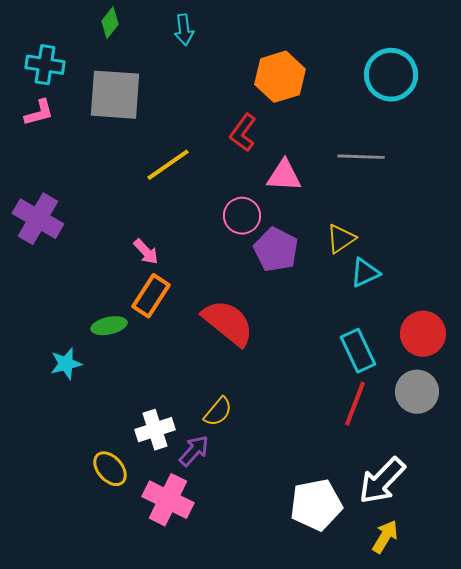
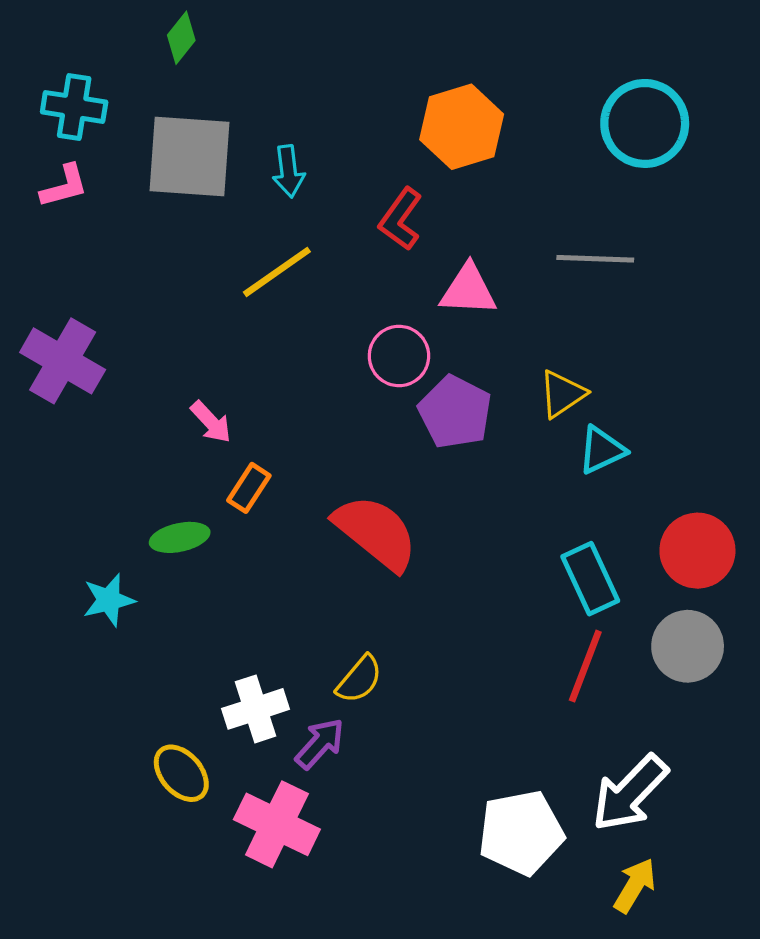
cyan arrow: (184, 30) -> (288, 171), moved
pink arrow: (146, 252) -> (211, 422), moved
orange rectangle: (151, 296) -> (249, 488), size x0.7

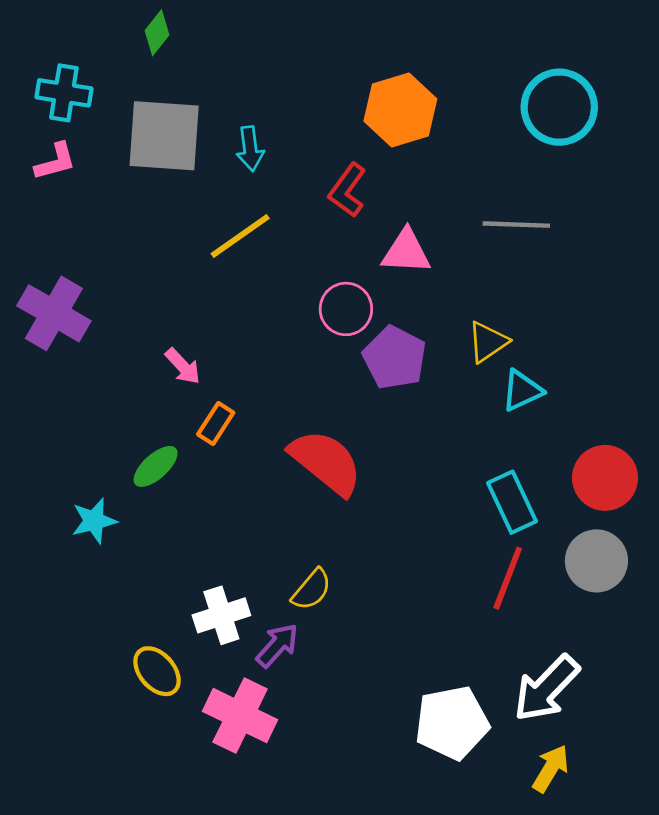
green ellipse: (180, 537) -> (156, 466), turned -30

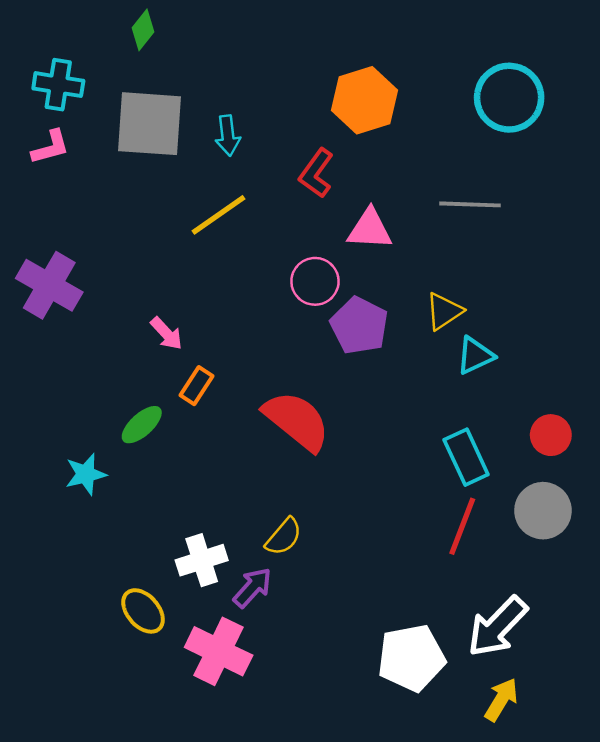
red circle: (605, 478) -> (551, 435), size x0.7

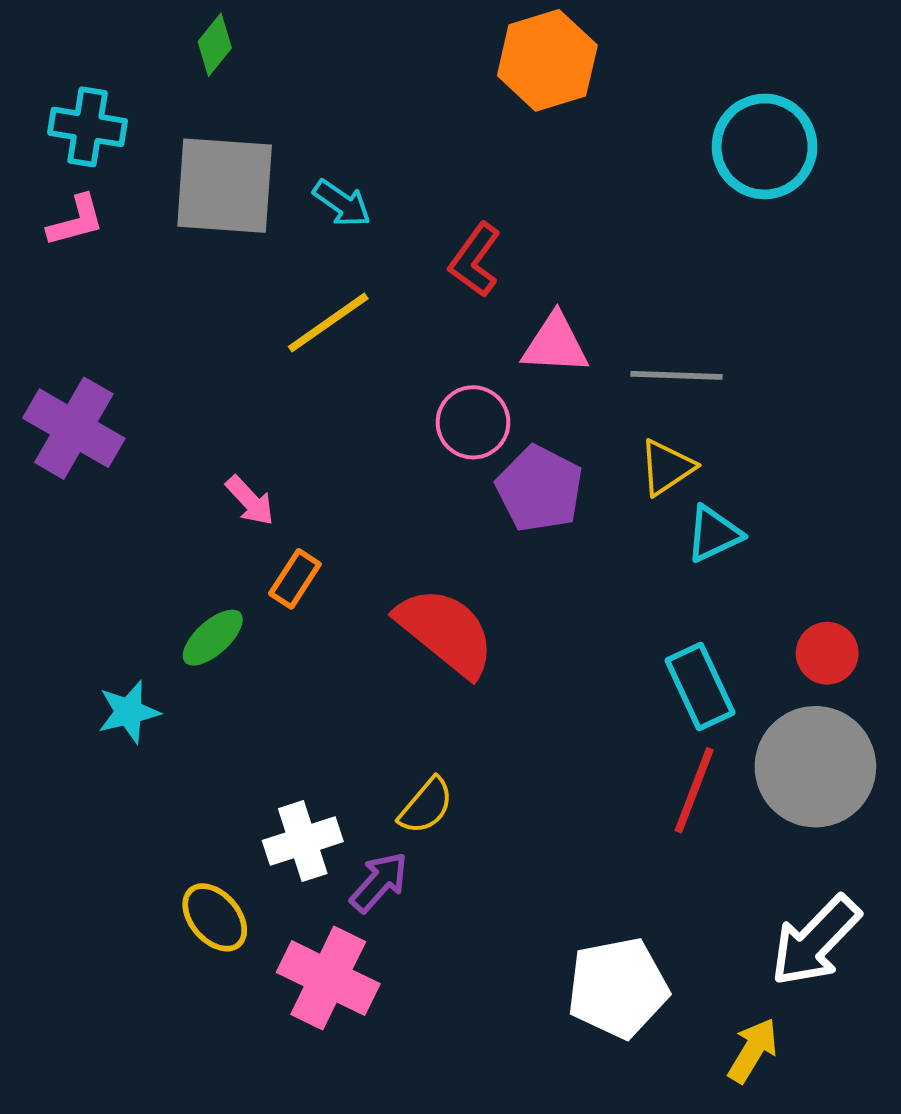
orange hexagon: (364, 100) -> (547, 60), moved
cyan arrow: (228, 135) -> (342, 203), turned -48
gray line: (470, 204) -> (676, 375), moved
gray circle: (543, 511) -> (815, 767), size x1.4
white arrow: (497, 627) -> (815, 941), moved

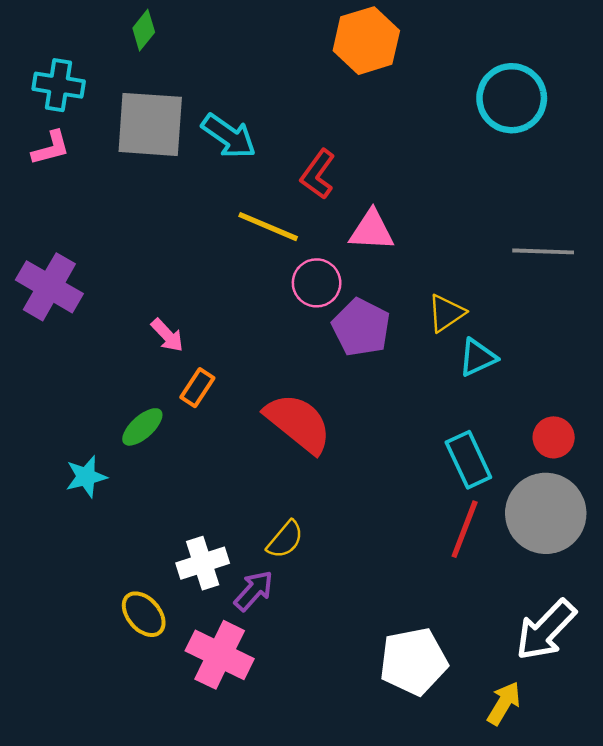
cyan arrow: (342, 203) -> (229, 136), size x1.4
yellow line: (328, 323) -> (268, 227), moved, turned 58
gray line: (676, 375) -> (543, 251), moved

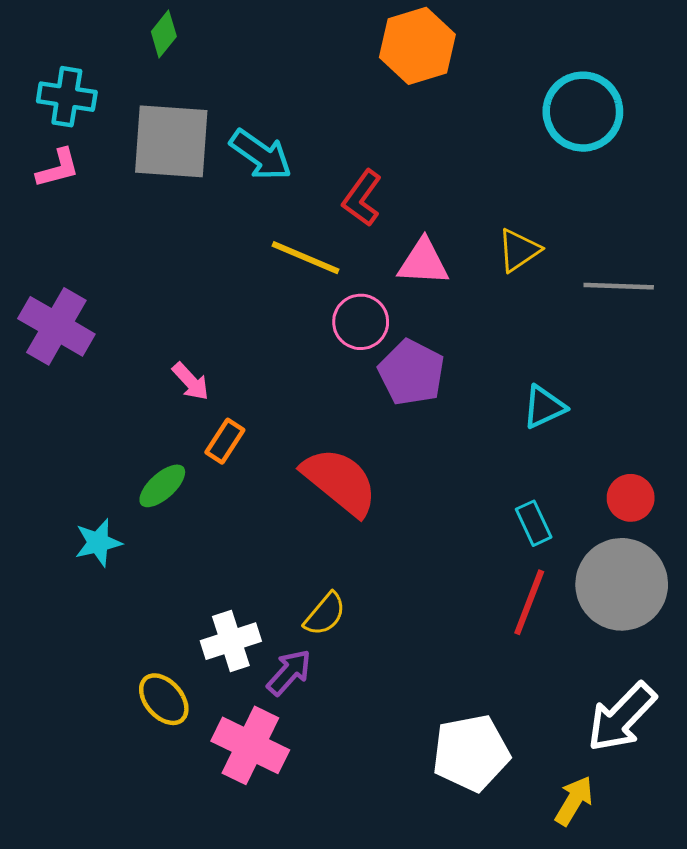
yellow triangle: (446, 313) -> (519, 250), moved
cyan rectangle: (468, 460) -> (534, 523), size x0.7

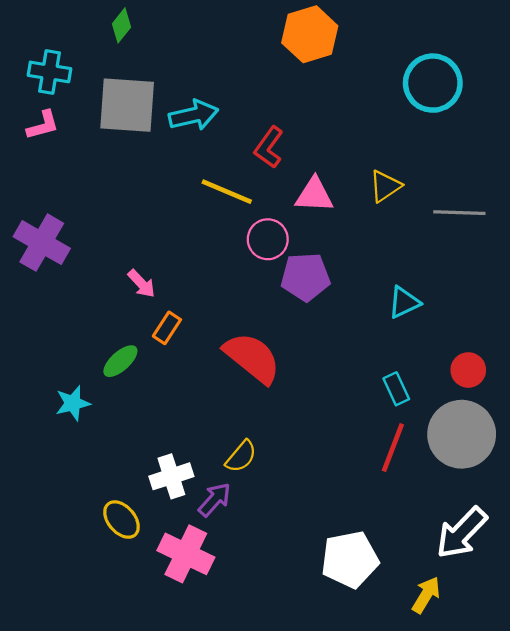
cyan arrow: (261, 155) -> (194, 115), turned -48
purple pentagon: (411, 373) -> (305, 277), turned -30

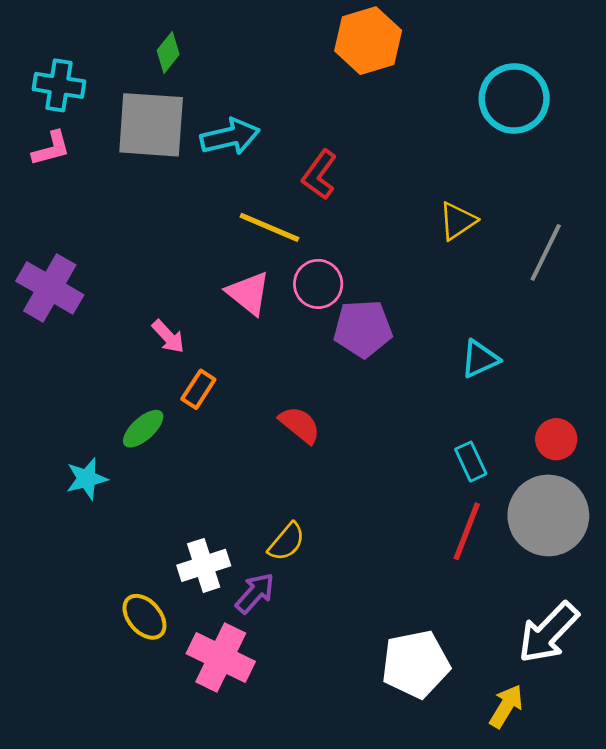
green diamond: (122, 25) -> (168, 52), moved
pink triangle: (314, 195) -> (248, 293), moved, turned 36
gray line: (459, 213) -> (546, 252), turned -66
red semicircle: (252, 358) -> (300, 425), size x0.6

